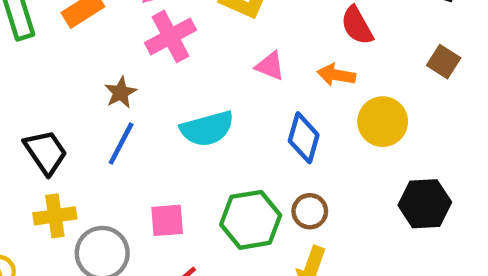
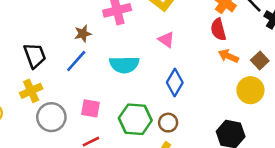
orange arrow: (336, 75) -> (228, 56), moved
yellow circle: (383, 122) -> (250, 90), moved
yellow cross: (55, 216) -> (31, 91), turned -30

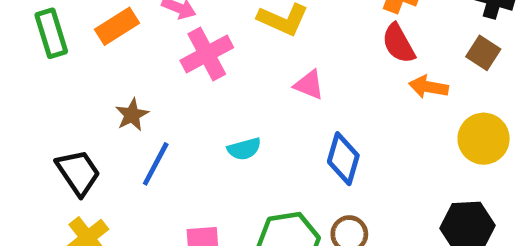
brown star: (83, 34) -> (132, 115), moved
brown square: (260, 61) -> (483, 53), moved
cyan semicircle: (124, 65) -> (244, 149), size x0.6

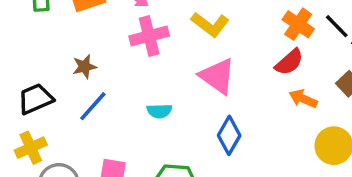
red semicircle: (398, 43) -> (289, 62), turned -116
pink triangle: (309, 85) -> (217, 76), size x1.6
black trapezoid: (78, 173) -> (36, 99), turned -93

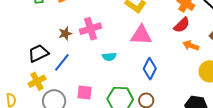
pink cross: (149, 36) -> (91, 29), moved
pink triangle: (217, 76) -> (141, 35), turned -30
blue line: (93, 106) -> (62, 62), moved

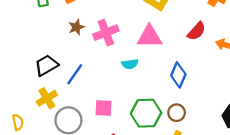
red semicircle: (182, 25) -> (196, 31), moved
brown star: (65, 34) -> (76, 27), moved
pink triangle: (141, 35) -> (149, 37), moved

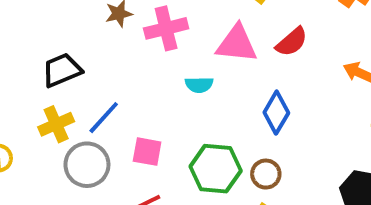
red semicircle: (196, 31) -> (292, 42), moved
blue line: (75, 74) -> (104, 118), moved

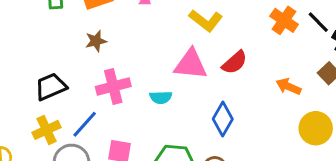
pink cross: (166, 28) -> (113, 86), moved

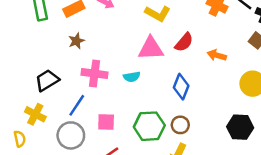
pink cross: (113, 86) -> (95, 74), turned 30
orange arrow: (288, 86) -> (217, 55), moved
yellow cross: (47, 130) -> (35, 114), moved, turned -30

